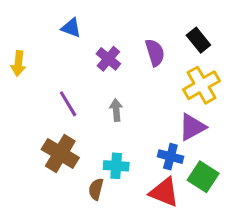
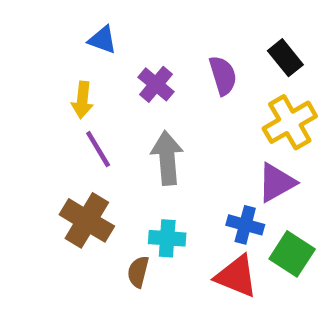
yellow arrow: (18, 63) -> (82, 100), moved
gray arrow: (116, 110) -> (167, 158), size x1.6

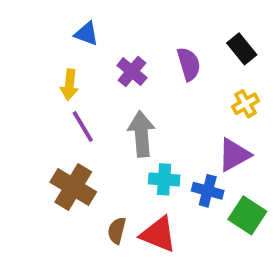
yellow cross: (290, 122) -> (245, 104), size x0.6
cyan cross: (167, 238) -> (164, 179), moved
red triangle: (236, 276) -> (158, 234), moved

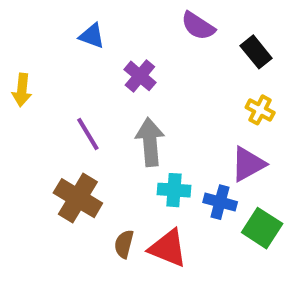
purple semicircle: (189, 64) -> (198, 26), moved, turned 140
yellow arrow: (69, 85) -> (22, 90), moved
yellow cross: (245, 104) -> (260, 110), turned -32

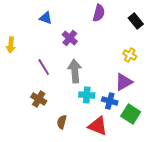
purple semicircle: (198, 26) -> (99, 13), turned -108
black rectangle: (256, 52) -> (136, 21), moved
brown cross: (78, 198) -> (39, 99), size x0.7
red triangle: (168, 248) -> (98, 126), moved

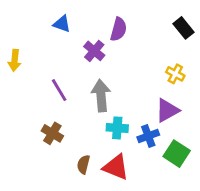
purple semicircle: (99, 13) -> (119, 29), moved
blue cross: (110, 101) -> (148, 136), turned -35
red triangle: (98, 126) -> (116, 167), moved

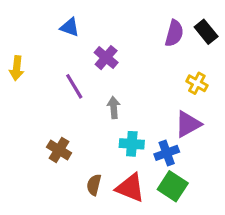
purple semicircle: (119, 29) -> (174, 33), moved
purple line: (59, 90) -> (74, 86), moved
gray arrow: (101, 96) -> (114, 108), size x0.6
green square: (177, 154) -> (173, 186), moved

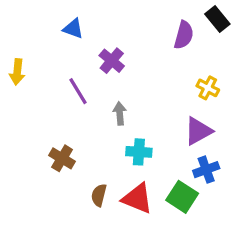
black rectangle: (206, 32) -> (217, 19), moved
blue cross: (167, 153) -> (206, 170), moved

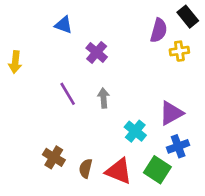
yellow cross: (208, 88) -> (179, 51), moved, turned -36
purple line: (78, 91) -> (68, 94), moved
cyan cross: (139, 152) -> (135, 131), moved, turned 35
brown cross: (62, 158) -> (54, 157), moved

